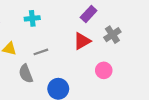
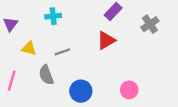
gray cross: (112, 35) -> (150, 24), moved
pink circle: (104, 70) -> (129, 90), moved

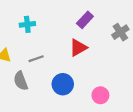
blue circle: (81, 91) -> (63, 84), moved

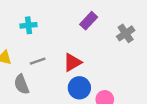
red triangle: (78, 48) -> (72, 62), moved
blue circle: (63, 84) -> (79, 88), moved

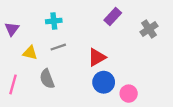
gray line: (38, 61) -> (58, 47), moved

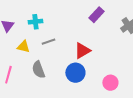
cyan cross: (54, 21) -> (35, 22), moved
blue circle: (104, 82) -> (75, 73), moved

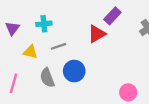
red triangle: (82, 51) -> (97, 34), moved
blue circle: (75, 73) -> (74, 71), moved

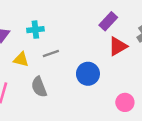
red triangle: (97, 34) -> (118, 46), moved
blue circle: (74, 71) -> (88, 74), moved

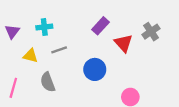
purple rectangle: (108, 21) -> (101, 26), moved
red triangle: (118, 46) -> (123, 43), turned -42

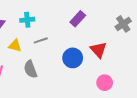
red triangle: (123, 43) -> (98, 50), moved

